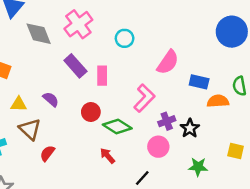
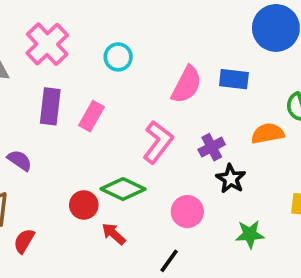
purple rectangle: (75, 66) -> (50, 106), turned 55
pink rectangle: (102, 76) -> (91, 116), turned 36
blue rectangle: (199, 82) -> (234, 79), moved
red circle: (91, 112) -> (84, 205), moved
purple cross: (167, 121) -> (212, 147), moved

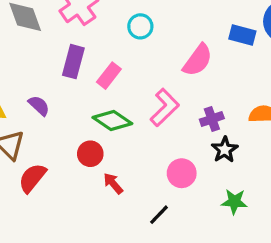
blue rectangle: (234, 79) -> (242, 35), moved
green diamond: (123, 189) -> (112, 120), moved
red semicircle: (24, 241) -> (32, 178), size x1.4

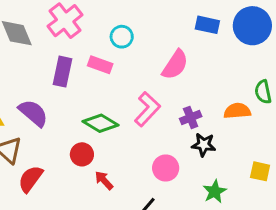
blue rectangle: (242, 35) -> (207, 25), moved
pink rectangle: (109, 76) -> (100, 65), moved, turned 75
purple semicircle: (39, 106) -> (33, 113), size x1.5
black star: (225, 150) -> (204, 145), turned -30
green star: (234, 202) -> (215, 191), turned -30

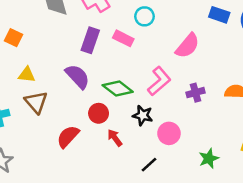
purple semicircle: (33, 113) -> (77, 76), moved
black star: (204, 145) -> (143, 115), moved
red semicircle: (30, 179) -> (68, 137), moved

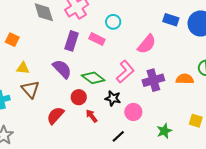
purple cross: (195, 93) -> (153, 80), size x1.5

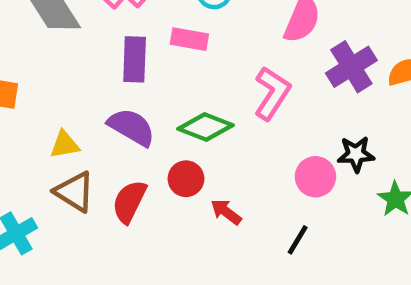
yellow triangle: (23, 68) -> (65, 145), moved
purple cross: (153, 80) -> (351, 67), moved
black star: (113, 98) -> (356, 154), moved
red semicircle: (55, 115) -> (129, 202), moved

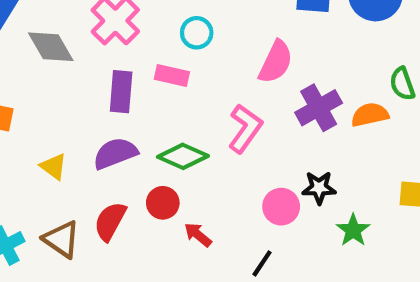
purple semicircle: (131, 127) -> (115, 153), turned -54
yellow triangle: (65, 145) -> (54, 166), turned 44
brown triangle: (74, 192) -> (62, 239), moved

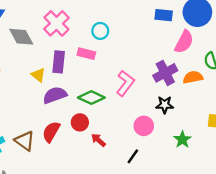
pink semicircle: (276, 62) -> (184, 42), moved
yellow triangle: (54, 166) -> (38, 75), moved
black star: (319, 188) -> (165, 105), moved

